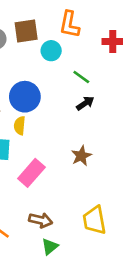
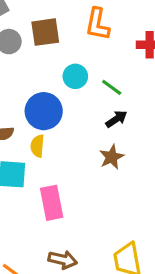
cyan circle: (51, 51) -> (75, 76), moved
brown star: (81, 156) -> (112, 157), moved
pink rectangle: (31, 173) -> (52, 203), turned -52

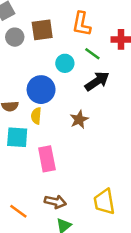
green line: (112, 87) -> (92, 54), moved
black arrow: (116, 119) -> (97, 81), moved, size x1.5
brown star: (112, 157) -> (79, 119), moved

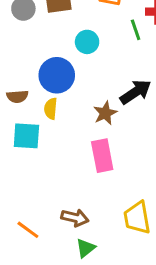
green line: (92, 54) -> (136, 30), moved, turned 35
black arrow: (97, 81) -> (136, 92), moved
pink rectangle: (47, 159) -> (102, 156), moved

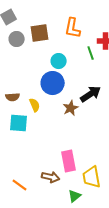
blue circle: (57, 75) -> (53, 83), moved
yellow semicircle: (51, 109) -> (35, 105), turned 152
pink rectangle: (102, 156) -> (69, 161), moved
green triangle: (86, 248) -> (75, 196), moved

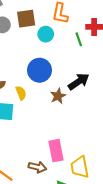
cyan circle: (59, 61) -> (46, 34), moved

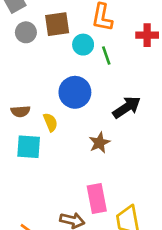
green line: (79, 39) -> (106, 55), moved
brown star: (58, 96) -> (99, 143), moved

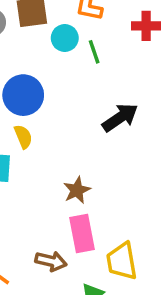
blue circle: (75, 92) -> (23, 95), moved
brown star: (99, 143) -> (77, 190), moved

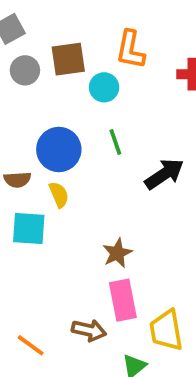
green line: (94, 52) -> (115, 142), moved

